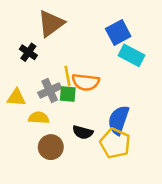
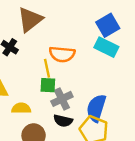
blue square: (118, 33) -> (108, 25), moved
orange semicircle: (86, 82) -> (62, 54), moved
gray cross: (50, 90) -> (62, 99), moved

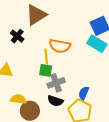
yellow semicircle: (21, 108) -> (18, 99), moved
blue semicircle: (96, 108) -> (84, 93), size x0.6

